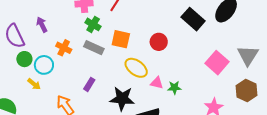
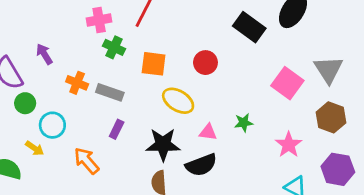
gray rectangle: (94, 48) -> (110, 92), moved
cyan circle: (44, 65) -> (52, 125), moved
pink triangle: (157, 83) -> (208, 132), moved
yellow arrow: (34, 84) -> (35, 148), moved
green star: (174, 88) -> (244, 123), moved

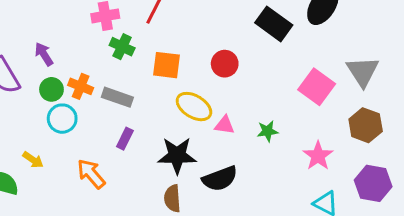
green circle: (25, 103) -> (51, 89), moved
cyan circle: (52, 125) -> (62, 119), moved
pink triangle: (208, 132) -> (225, 125), moved

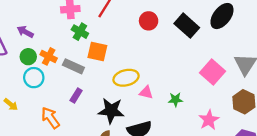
purple arrow: (44, 54) -> (25, 32), turned -35
red circle: (225, 64) -> (149, 21), moved
orange square: (166, 65) -> (97, 51), moved
yellow ellipse: (194, 107) -> (126, 78), turned -50

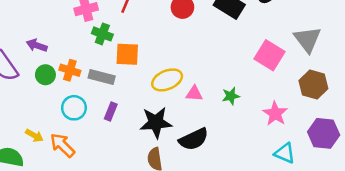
cyan circle: (34, 78) -> (74, 108), moved
orange arrow: (50, 118) -> (62, 145), moved

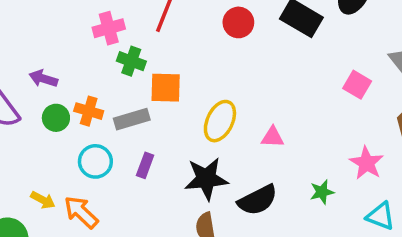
pink square: (269, 55) -> (357, 85), size x0.7
gray rectangle: (102, 77) -> (132, 119), turned -30
yellow ellipse: (167, 80) -> (220, 121), turned -40
pink triangle: (194, 94) -> (273, 137), moved
green star: (231, 96) -> (322, 192), moved

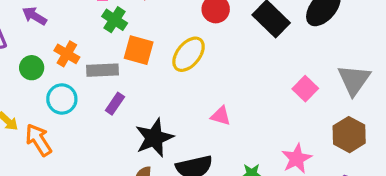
green circle: (56, 118) -> (32, 68), moved
yellow ellipse: (220, 121) -> (189, 54), moved
purple rectangle: (145, 165) -> (115, 104), moved
black star: (206, 179) -> (154, 138), turned -30

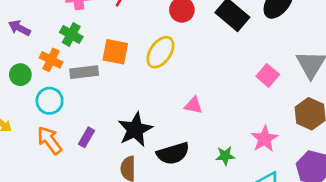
green cross: (115, 20) -> (71, 34), moved
purple rectangle: (115, 104) -> (87, 137), moved
orange arrow: (39, 140) -> (50, 140), moved

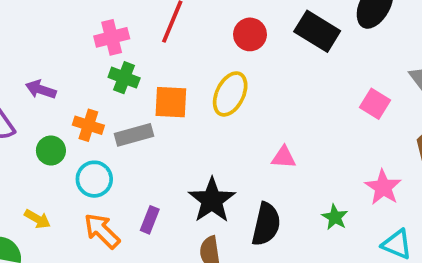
green cross: (71, 34) -> (124, 78), moved
black semicircle: (173, 153) -> (266, 224), turned -52
green star: (225, 156) -> (335, 217), turned -30

